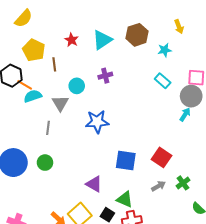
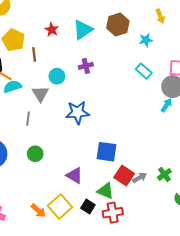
red square: (162, 157) -> (124, 175), moved
green circle: (45, 163) -> (35, 154), moved

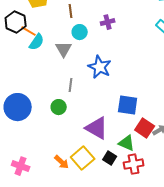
brown line: (34, 55) -> (71, 11), moved
cyan semicircle: (12, 87) -> (37, 42), turned 144
blue star: (78, 112) -> (100, 67), turned 30
gray line: (28, 119) -> (71, 85), moved
purple triangle: (74, 175) -> (97, 128), size x1.4

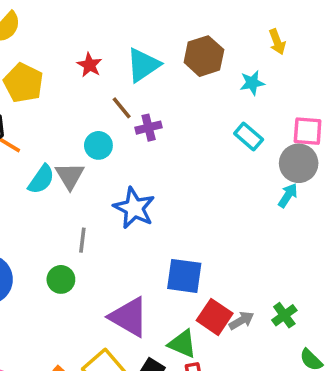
brown line: (71, 11) -> (122, 108), moved, turned -32
cyan semicircle: (37, 42) -> (41, 179), moved

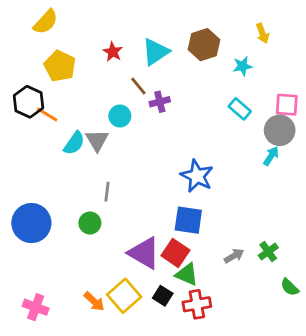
blue star: (134, 208) -> (197, 176), moved
red square: (215, 317) -> (175, 253), moved

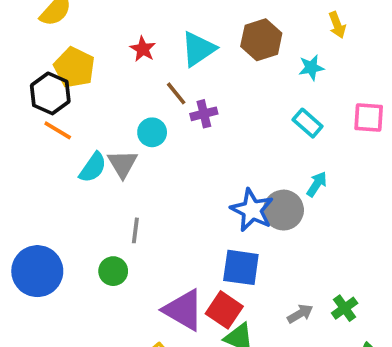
black hexagon: (29, 102) -> (50, 93), moved
gray circle: (280, 130) -> (283, 210), moved
cyan arrow: (271, 156) -> (317, 184), moved

